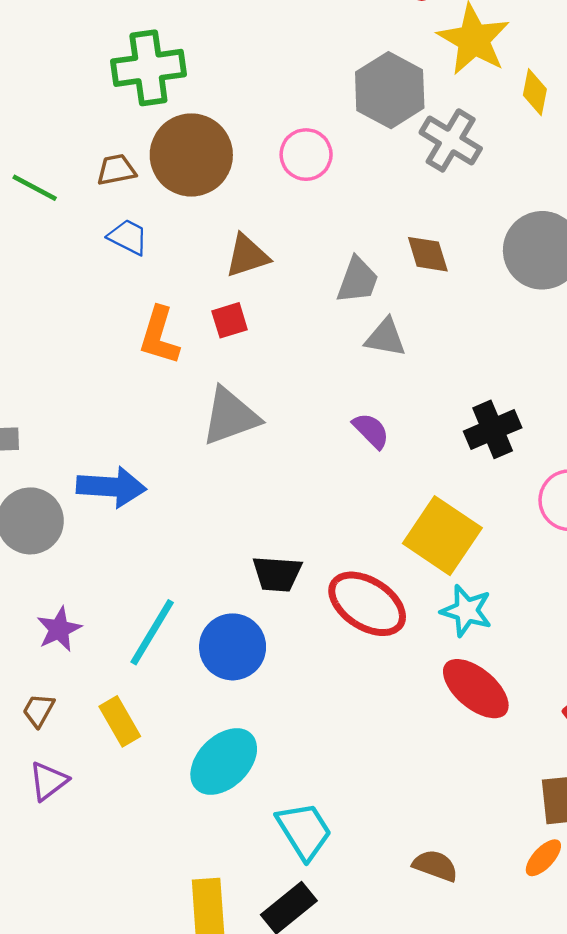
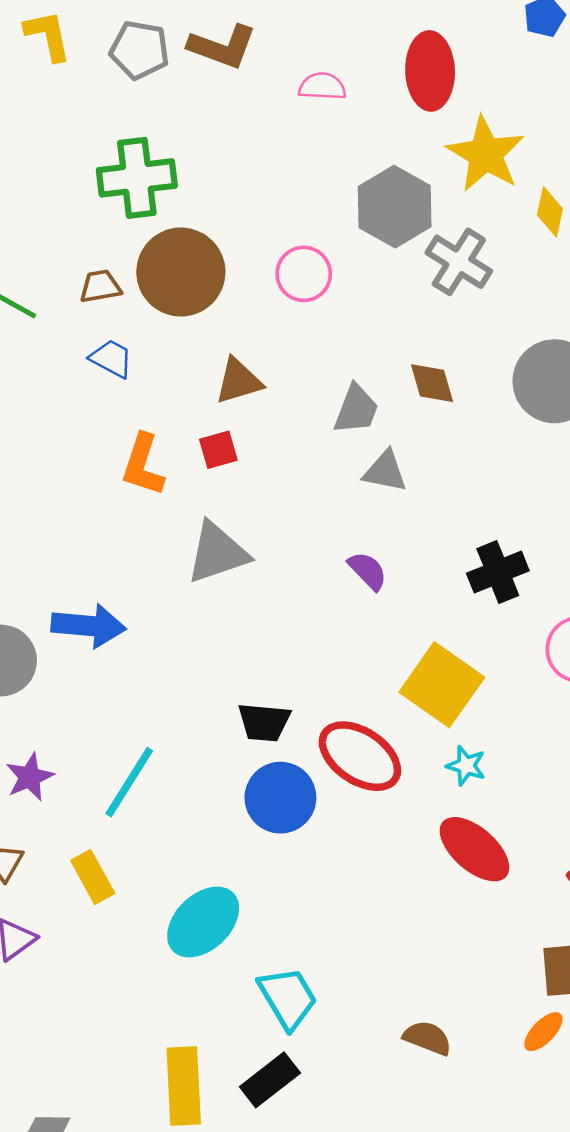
cyan star: (466, 611) -> (466, 766), size x0.7
blue circle: (233, 647) -> (280, 798), moved

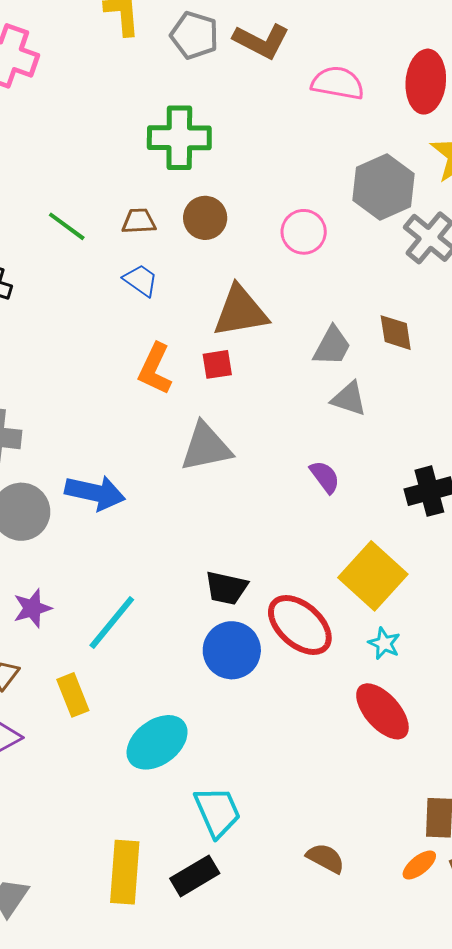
pink semicircle: (322, 86) -> (338, 83), size x1.4
brown circle: (181, 272) -> (205, 218), size x0.6
brown triangle: (239, 381) -> (240, 311), size x1.4

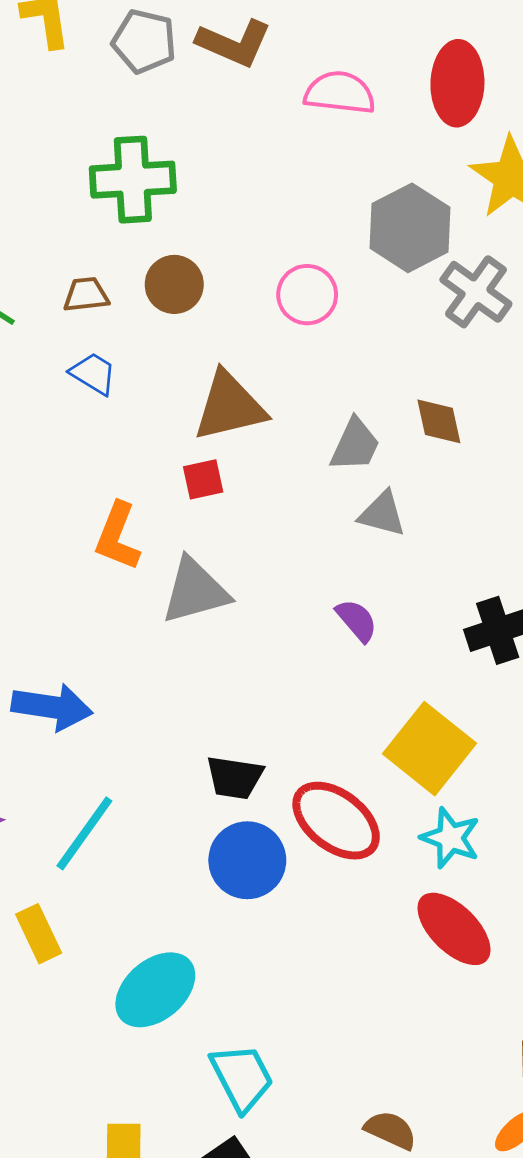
orange L-shape: (155, 369) -> (117, 536), moved
blue arrow: (95, 493) -> (52, 707), moved
cyan star: (384, 643) -> (450, 838), size x1.4

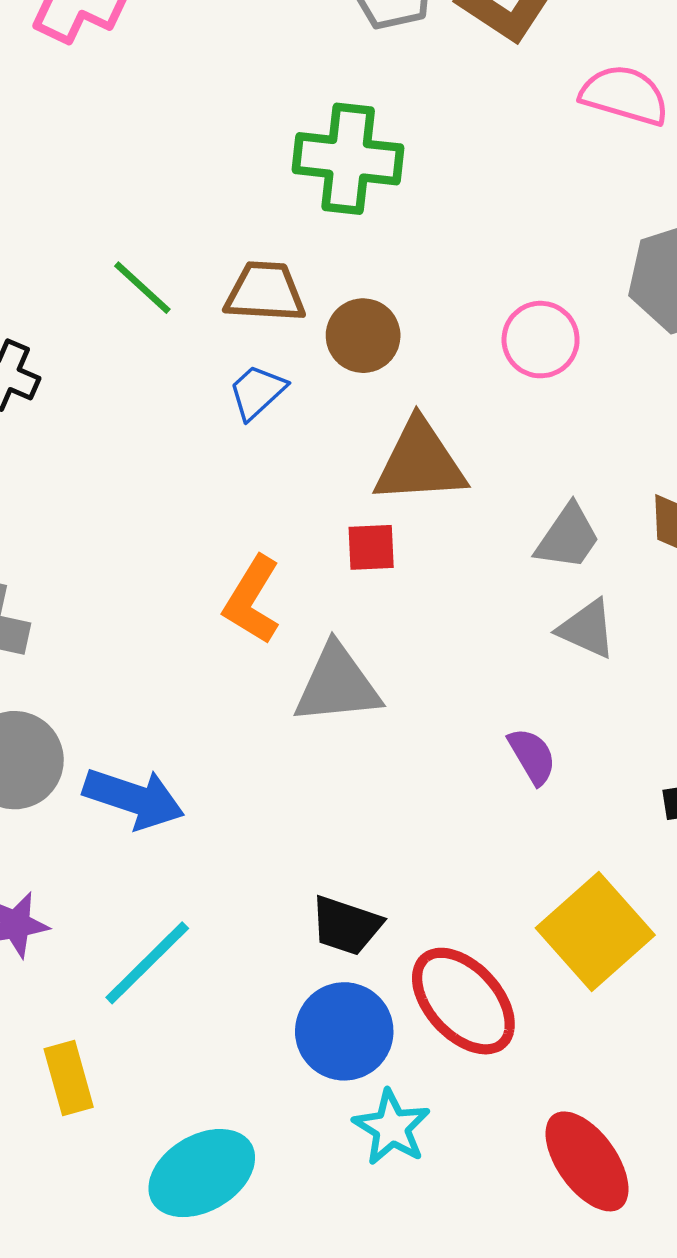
brown circle: (174, 284) -> (363, 336), moved
brown trapezoid: (86, 295) -> (265, 292), size x1.4
blue trapezoid: (93, 374) -> (257, 392), turned -84
cyan star: (450, 838) -> (392, 1127), moved

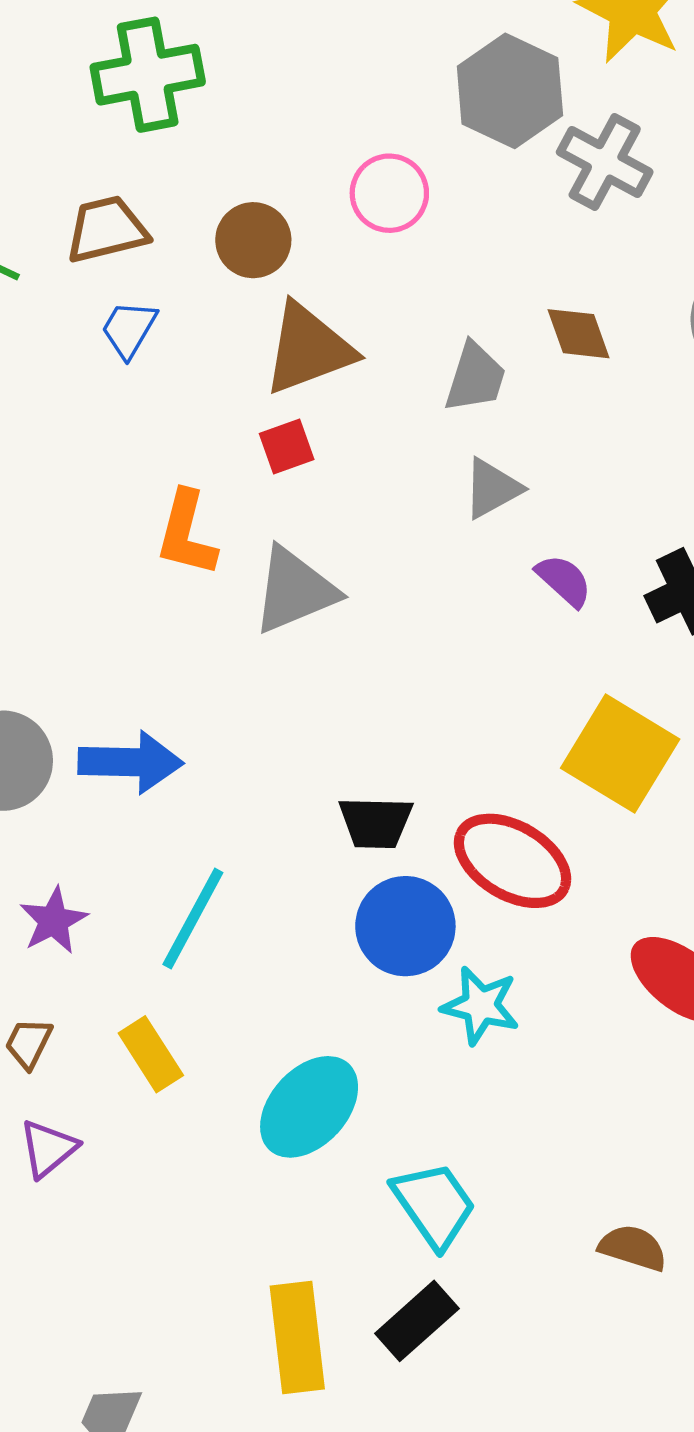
brown circle: (363, 336) -> (253, 240), moved
gray triangle: (587, 629) -> (492, 488), moved, turned -36
purple semicircle: (532, 756) -> (564, 580), moved

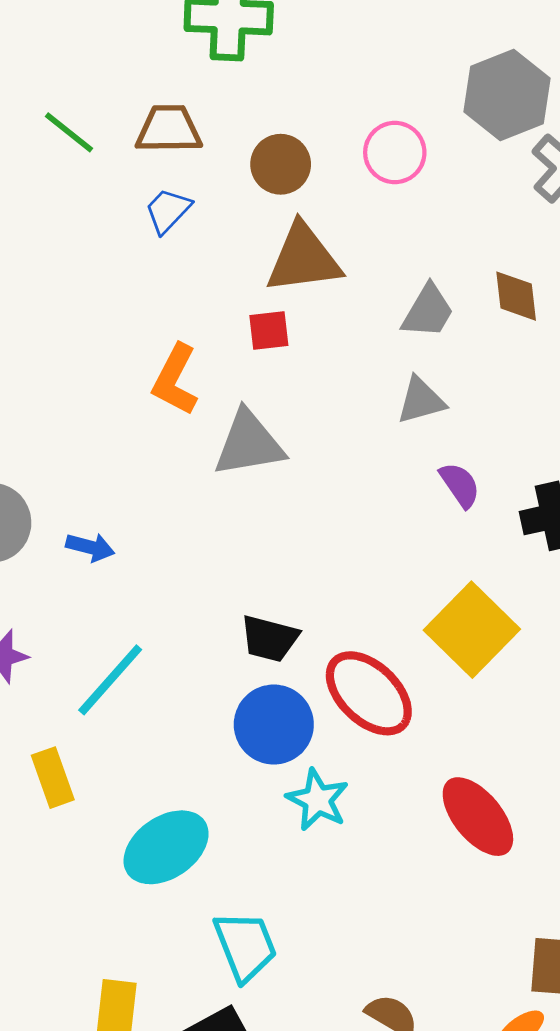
blue arrow: (131, 762) -> (90, 547), size x0.6

